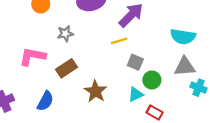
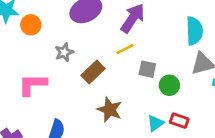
cyan semicircle: (183, 37) -> (194, 31), turned -90
brown rectangle: (66, 68) -> (93, 72), moved
cyan triangle: (136, 94) -> (155, 123), moved

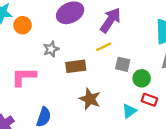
brown rectangle: (93, 72) -> (76, 66), turned 36
red rectangle: (179, 121) -> (149, 100), moved

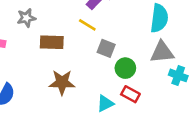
yellow line: (104, 47) -> (87, 25), turned 49
brown star: (90, 99) -> (62, 82), turned -30

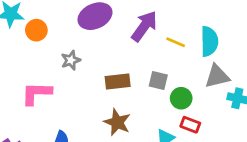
yellow line: (87, 25) -> (176, 42), moved
brown rectangle: (52, 42) -> (118, 82), moved
brown star: (62, 82) -> (117, 122), turned 30

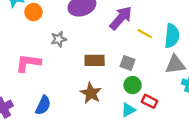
green circle: (181, 98) -> (133, 85), moved

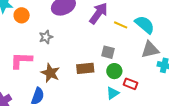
cyan semicircle: (172, 36) -> (145, 25), turned -50
brown rectangle: (95, 60) -> (85, 68), moved
brown star: (91, 93) -> (50, 73), moved

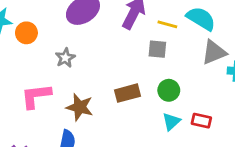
gray square: (108, 52) -> (157, 49), moved
red rectangle: (131, 84) -> (201, 121), moved

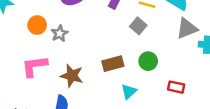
orange circle: (26, 33) -> (37, 25), moved
gray square: (157, 49) -> (138, 26), turned 35
cyan triangle: (171, 122) -> (129, 92), moved

